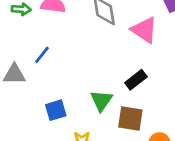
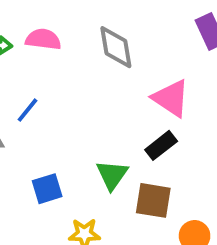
pink triangle: (144, 30) -> (171, 98), moved

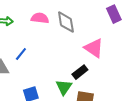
pink semicircle: (43, 39) -> (40, 18), moved
black rectangle: (161, 145) -> (80, 72), moved

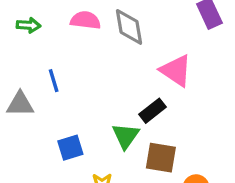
blue line: (21, 54) -> (54, 81), turned -56

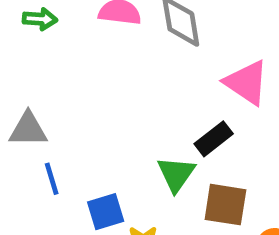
blue line: (54, 81) -> (52, 179), moved
blue square: (70, 148) -> (106, 212), moved

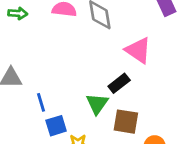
blue line: (52, 179) -> (41, 102), moved

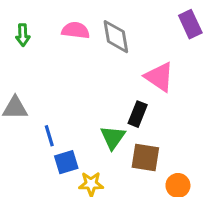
green arrow: (18, 13) -> (23, 35), turned 84
black rectangle: (119, 83) -> (138, 114), turned -30

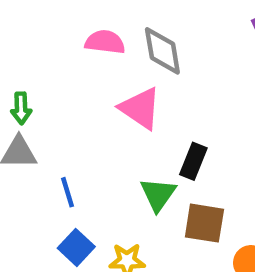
green arrow: (23, 35) -> (21, 108), moved
pink triangle: (159, 77) -> (140, 108), moved
blue square: (66, 162) -> (76, 247), moved, turned -30

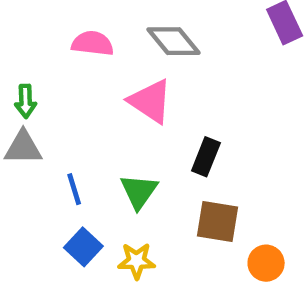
pink semicircle: (105, 42) -> (93, 43), moved
gray diamond: (162, 51) -> (174, 41), turned -30
green triangle: (158, 194) -> (139, 191), moved

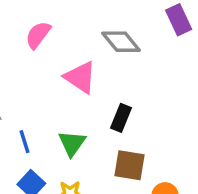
gray diamond: (174, 41) -> (121, 42), moved
pink semicircle: (93, 43) -> (38, 35), turned -60

